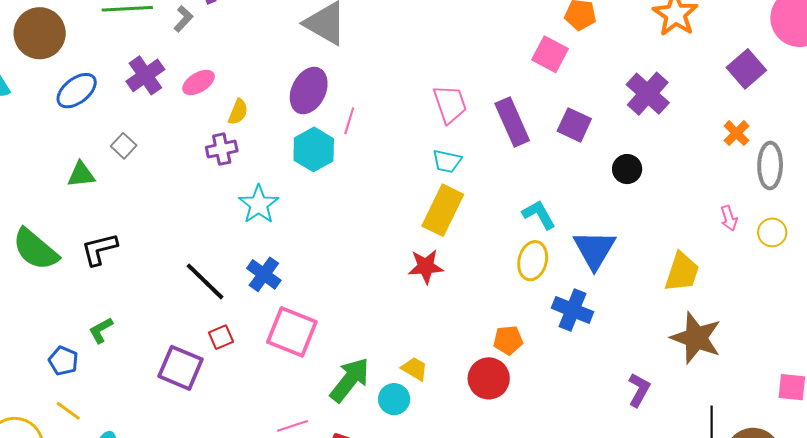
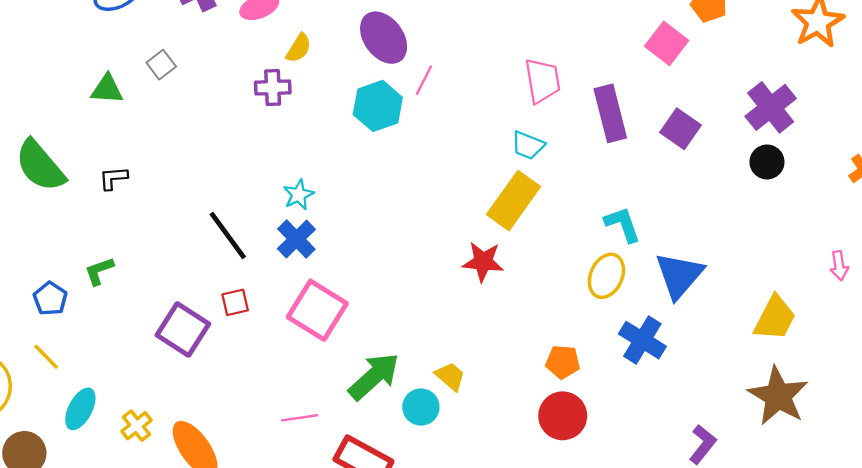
purple ellipse: (309, 91) -> (384, 38), turned -72
black circle: (627, 169) -> (767, 162), moved
cyan star: (259, 204) -> (299, 195), moved, size x0.7
black L-shape: (99, 249) -> (113, 178), size x0.7
red circle: (489, 378) -> (563, 416), moved

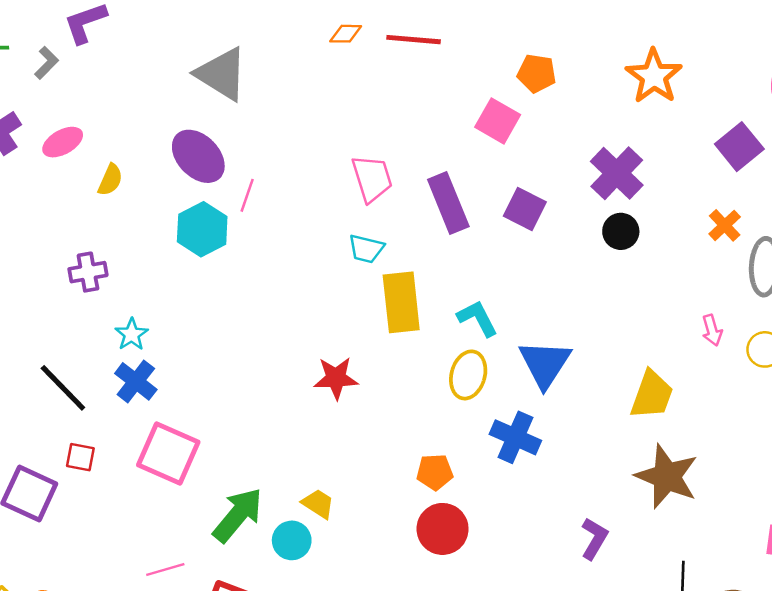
purple cross: (273, 88) -> (88, 272), moved
yellow rectangle: (514, 201) -> (401, 302), moved, turned -34
red square: (235, 302) -> (80, 457), turned 32

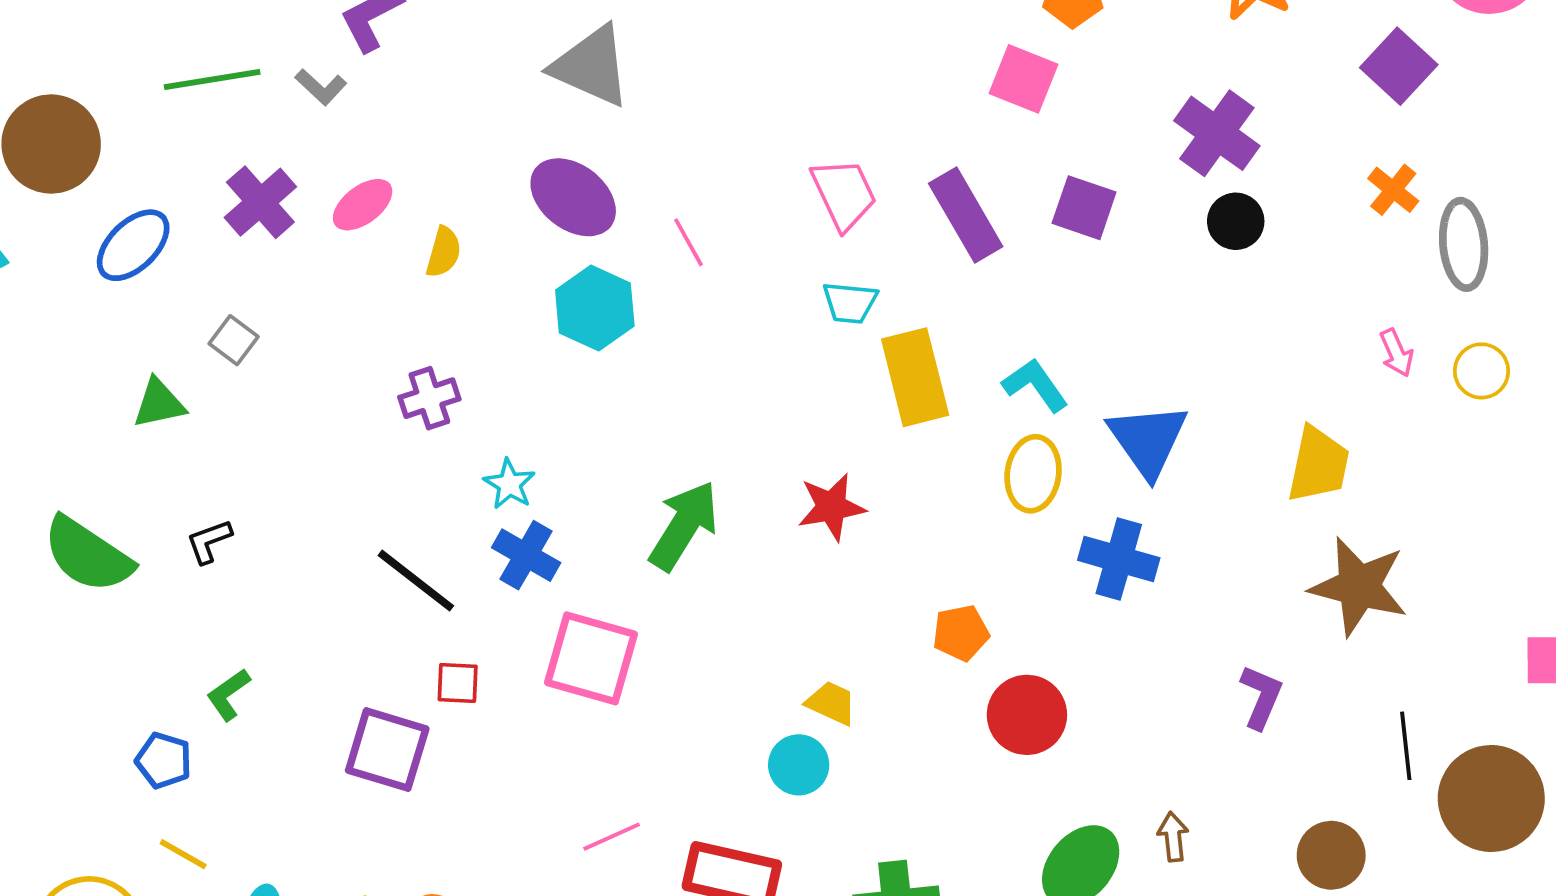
gray L-shape: (46, 63) -> (321, 87), turned 96
pink line: (247, 195) -> (688, 242), moved, turned -40
orange pentagon: (435, 472) -> (961, 633), moved
green arrow: (238, 515) -> (684, 526), moved

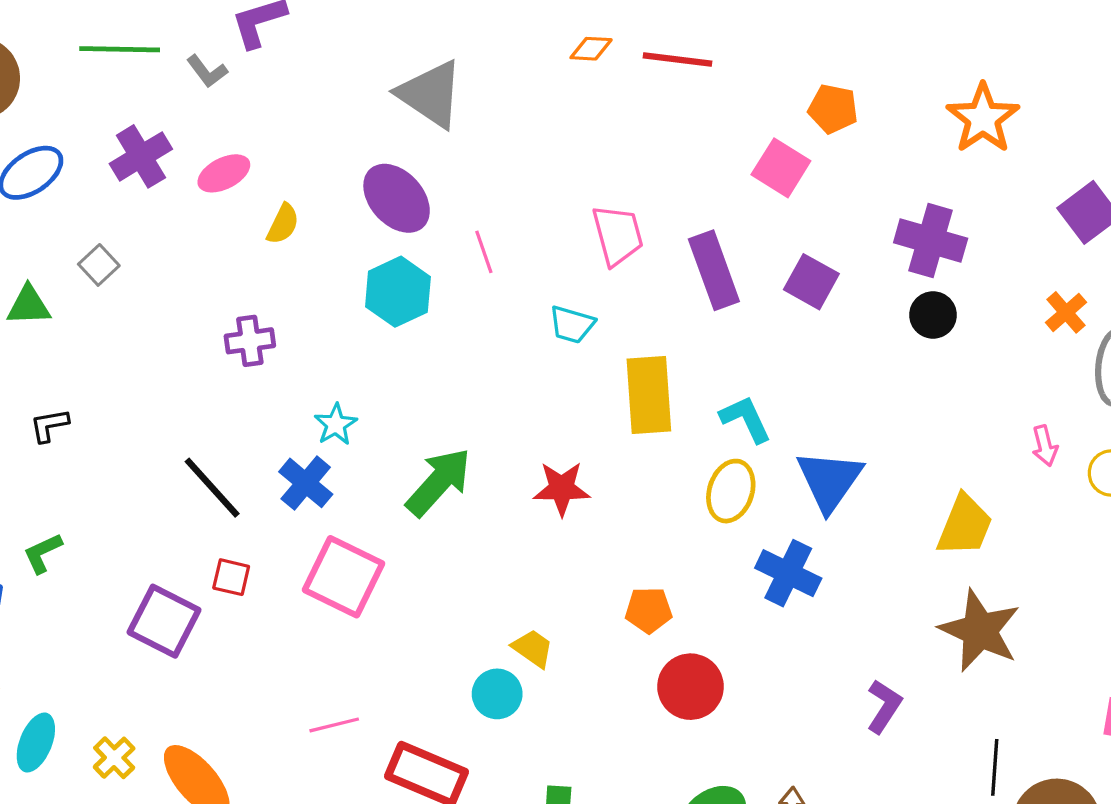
purple cross: (1217, 133) -> (931, 240), turned -30
cyan trapezoid: (850, 303) -> (572, 325), moved
cyan star: (509, 484) -> (336, 424), moved

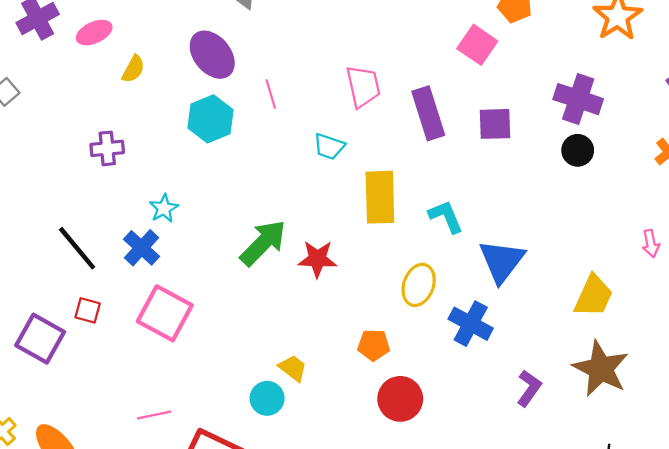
purple square: (811, 282) -> (495, 124), turned -33
green arrow: (439, 482) -> (263, 243), moved
yellow ellipse: (731, 491) -> (419, 285), moved
purple L-shape: (884, 706) -> (529, 388), moved

